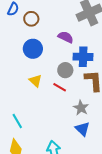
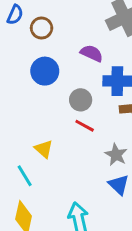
gray circle: (65, 70) -> (81, 100), moved
yellow triangle: (35, 81) -> (44, 149), moved

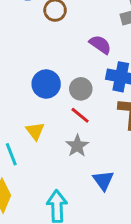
blue circle: (45, 71) -> (46, 84), moved
gray star: (116, 155) -> (77, 146), moved

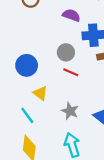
blue circle: (46, 84) -> (27, 65), moved
gray star: (77, 146) -> (70, 111), moved

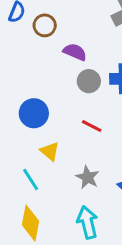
purple semicircle: (71, 15) -> (75, 52), moved
gray circle: (66, 52) -> (89, 81), moved

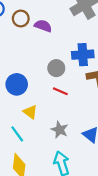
purple semicircle: (75, 52) -> (43, 26), moved
gray circle: (89, 81) -> (56, 68), moved

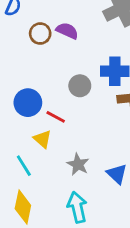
brown circle: (21, 19) -> (40, 33), moved
red line: (60, 91) -> (56, 117), moved

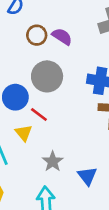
gray circle: (80, 86) -> (47, 76), moved, size x1.5

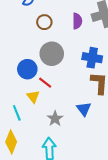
purple semicircle: (62, 37) -> (77, 21), moved, turned 56
blue triangle: (87, 176) -> (84, 109), moved

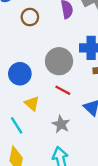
gray circle: (52, 54) -> (59, 61), moved
red line: (45, 83) -> (63, 90), moved

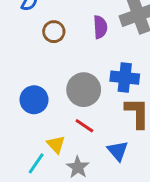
yellow triangle: (32, 104) -> (56, 144), moved
cyan line: (17, 125) -> (36, 163), moved, turned 60

